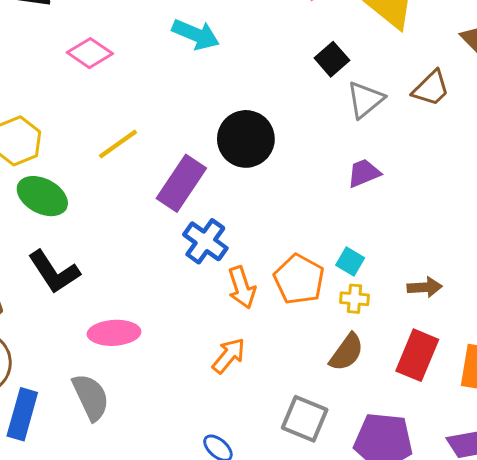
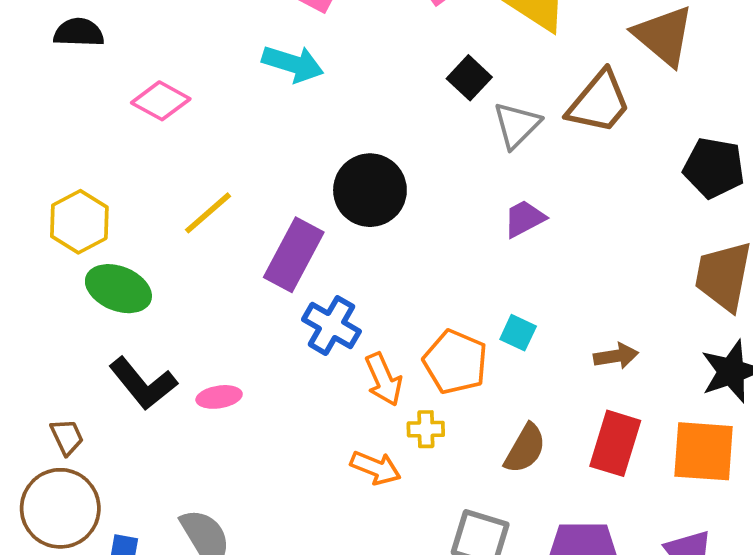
brown trapezoid: (431, 88) -> (599, 102), size x1.4
yellow cross: (355, 299) -> (426, 429), moved
pink ellipse: (114, 333) -> (219, 397), moved, size x0.7
orange arrow: (229, 356) -> (376, 468), turned 78

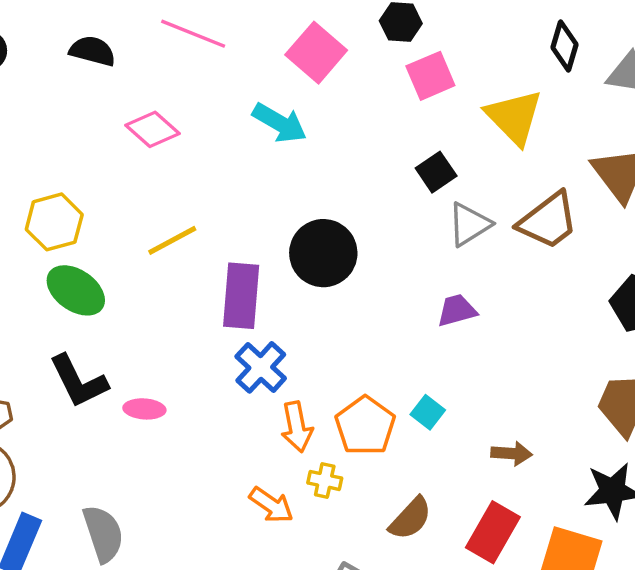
purple rectangle: (294, 255) -> (241, 296), turned -36

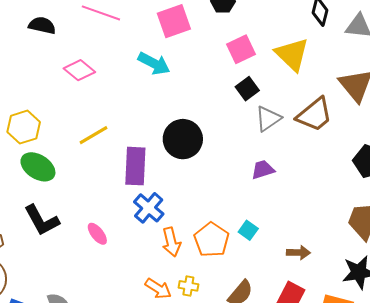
pink square: (316, 53) -> (174, 21), turned 32
pink square: (430, 76) -> (241, 49), moved
pink ellipse: (144, 409) -> (97, 234), moved, turned 50
yellow cross: (325, 480) -> (188, 286), moved

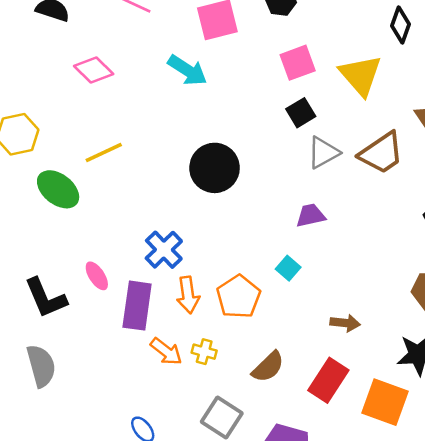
purple rectangle: (135, 166) -> (137, 306), moved
green ellipse: (38, 167) -> (58, 189), moved
black L-shape: (42, 220) -> (46, 298), moved
cyan square: (248, 230) -> (288, 268), moved

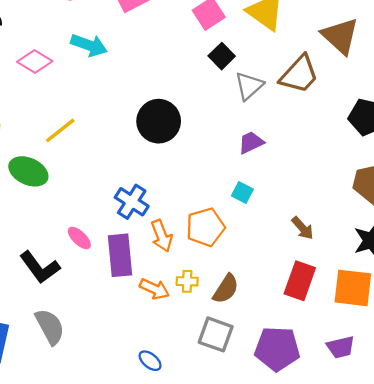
cyan arrow: (187, 70) -> (89, 45), moved
orange pentagon: (238, 297) -> (205, 227), turned 30
brown arrow: (345, 323) -> (303, 228), turned 55
brown semicircle: (268, 367) -> (226, 289), moved

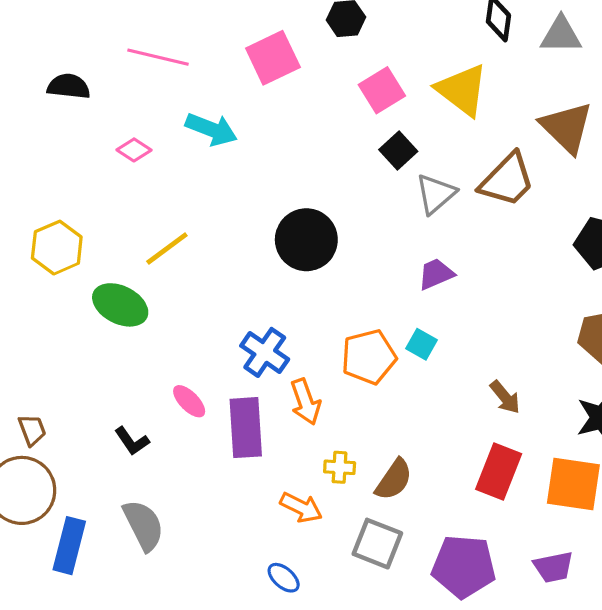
pink diamond: (35, 61) -> (134, 150), size x0.7
orange pentagon: (205, 227) -> (369, 357), moved
black L-shape: (40, 267) -> (132, 441), size x0.6
orange arrow: (154, 289) -> (301, 507), moved

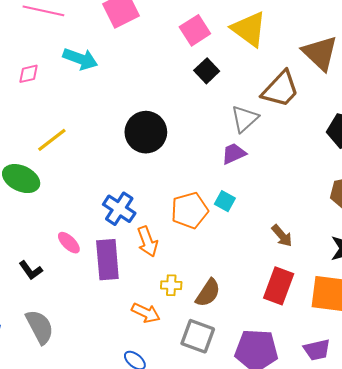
pink diamond: (134, 150) -> (28, 74), turned -45
gray triangle: (436, 194) -> (245, 119), moved

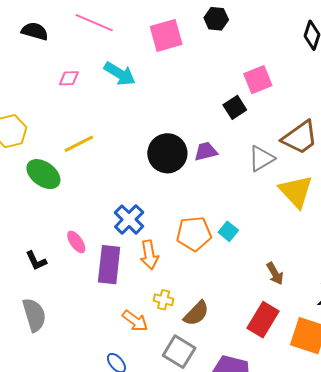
yellow triangle: (249, 29) -> (296, 191), moved
pink square: (195, 30) -> (258, 80), moved
purple trapezoid: (234, 154) -> (206, 151), moved

